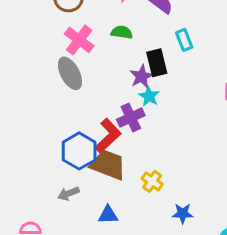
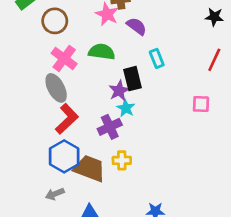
green semicircle: (122, 32) -> (102, 52), size x1.4
red L-shape: (108, 136) -> (67, 119), moved
yellow cross: (152, 181) -> (122, 160), moved, turned -36

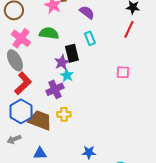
purple semicircle: (137, 26) -> (87, 12), moved
red line: (214, 60) -> (129, 29), moved

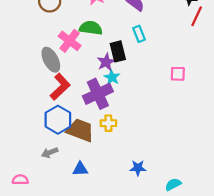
red line: (129, 29) -> (197, 16), moved
pink cross: (21, 38) -> (70, 41), moved
purple cross: (55, 89) -> (98, 94), size x1.4

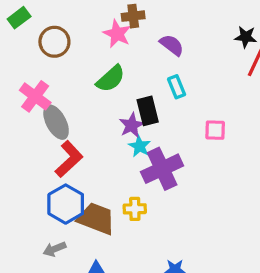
green semicircle: (91, 28) -> (111, 79), turned 130
pink cross: (70, 41) -> (35, 96), moved
pink square: (178, 74) -> (215, 130), moved
purple cross: (98, 94) -> (162, 169), moved

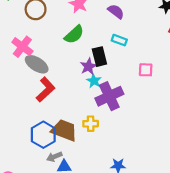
cyan rectangle: (177, 87) -> (119, 40), turned -48
gray ellipse: (56, 122) -> (37, 64), turned -30
blue hexagon: (66, 204) -> (43, 135), moved
gray arrow: (54, 249) -> (54, 157), moved

